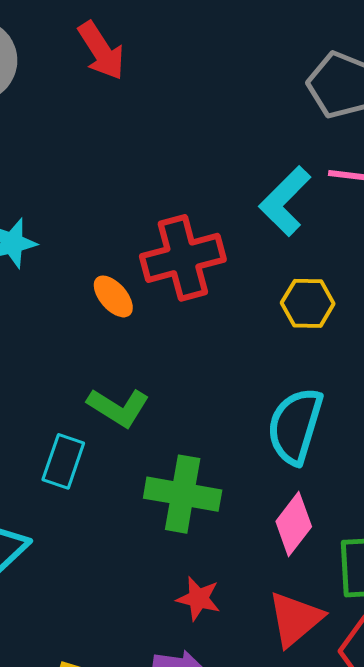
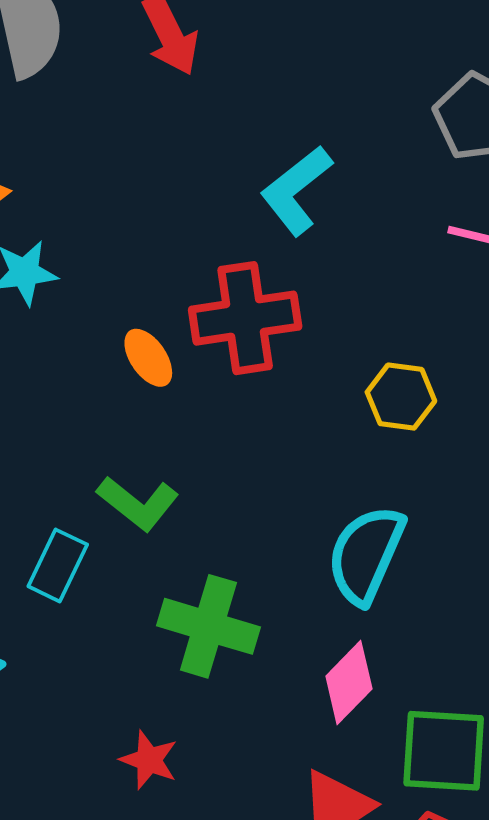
cyan L-shape: (285, 201) -> (296, 190), moved
red star: (198, 599) -> (149, 760), moved

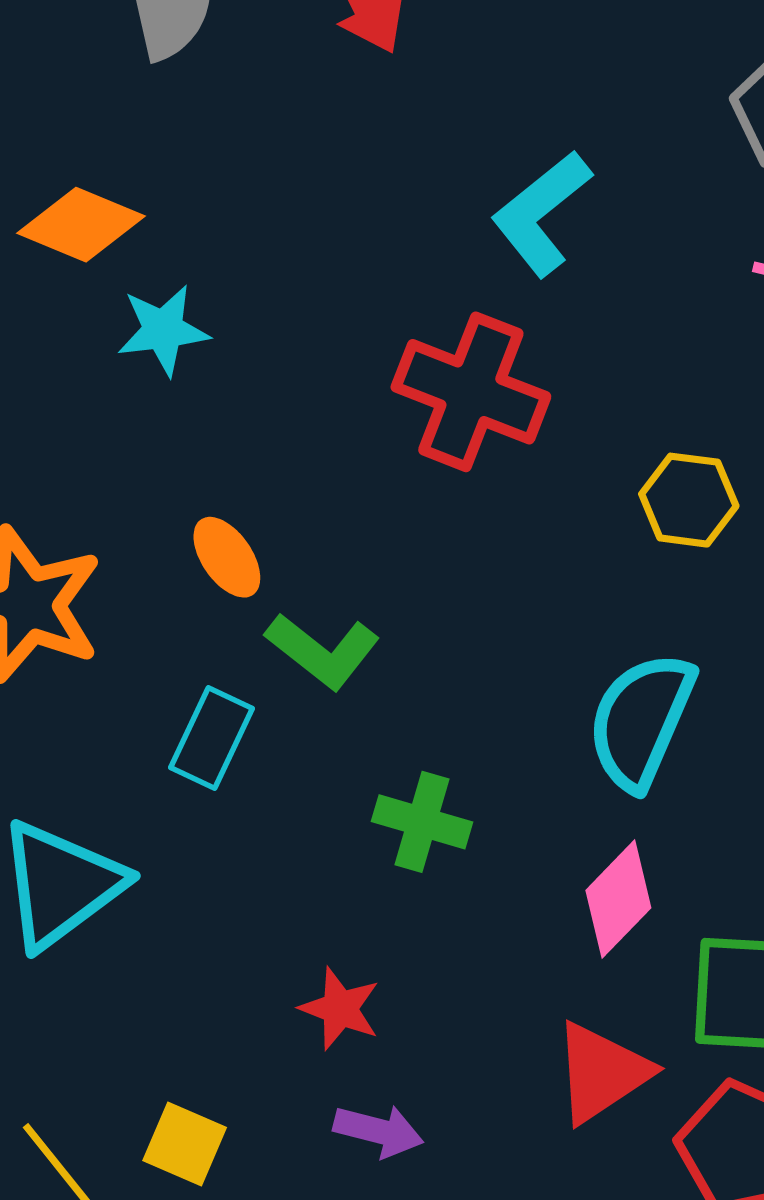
red cross: (245, 318) -> (471, 392), turned 30
orange ellipse: (148, 358) -> (227, 557), moved
green cross: (208, 626) -> (422, 822), size x0.7

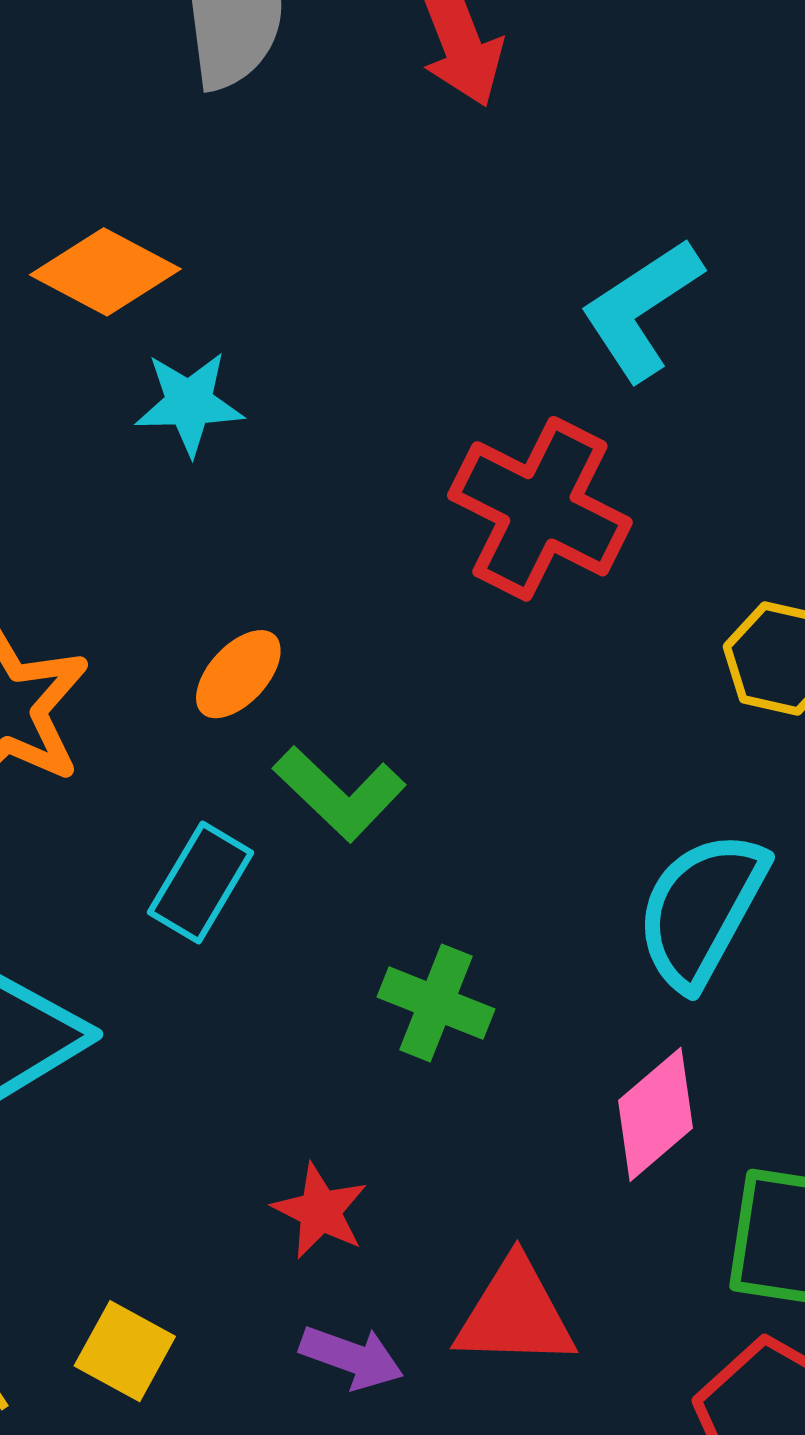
orange ellipse: (227, 557) -> (238, 674), turned 72
red triangle: (602, 1072) -> (515, 1314), moved, turned 30

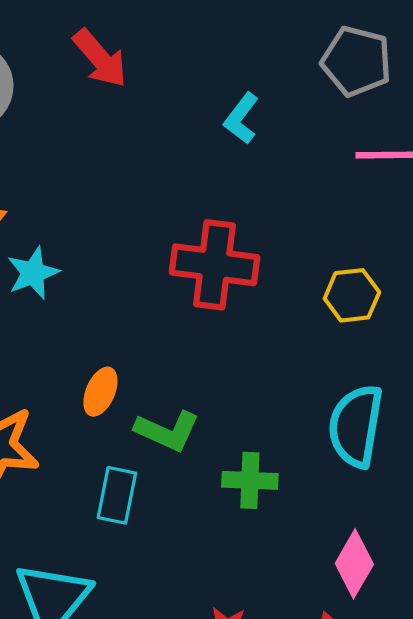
cyan L-shape: (641, 309) -> (241, 118), moved, size x0.7
green cross: (436, 1003) -> (250, 480), moved
pink diamond: (656, 1114) -> (354, 564), moved

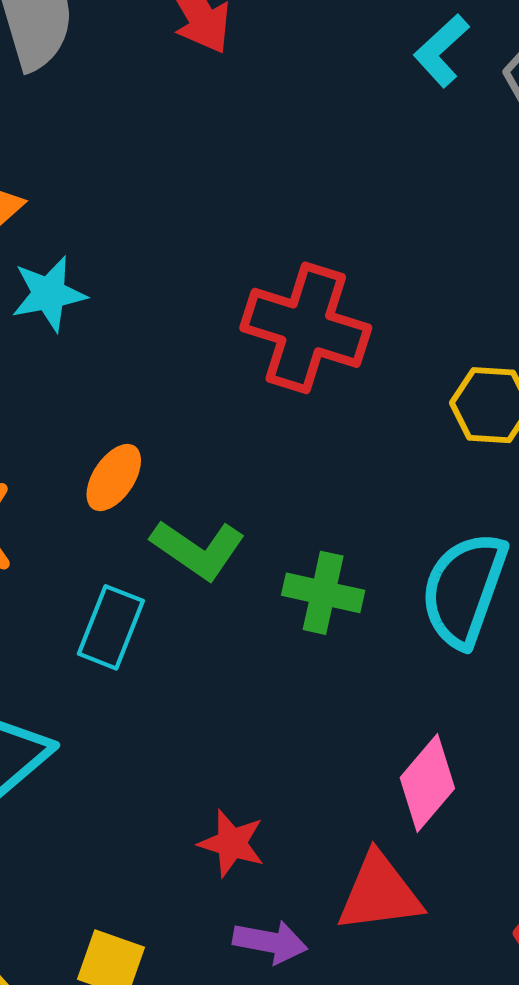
cyan L-shape: (241, 118) -> (441, 51), moved
green cross: (250, 480) -> (323, 593), moved

